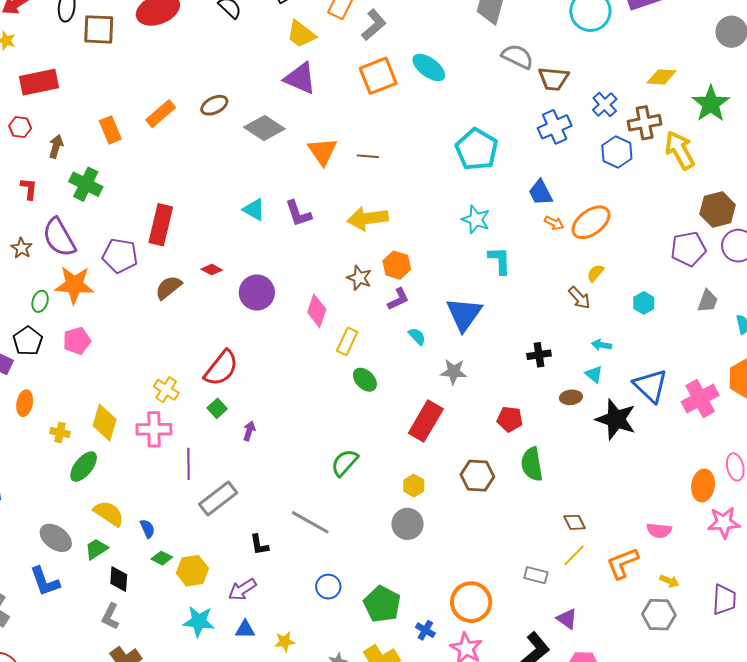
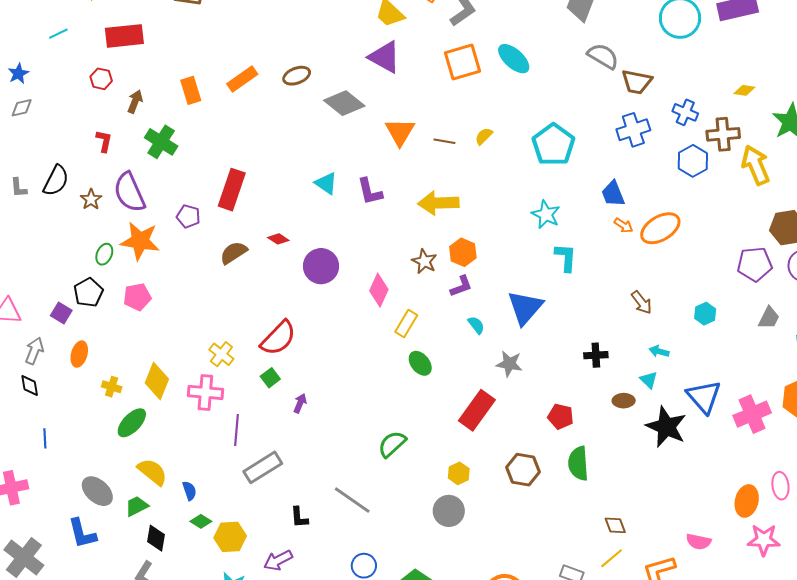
yellow diamond: (661, 77) -> (744, 90), size x0.7
blue cross: (605, 105) -> (685, 112), turned -30
purple pentagon: (120, 256) -> (188, 216), size x0.7
yellow semicircle: (595, 273) -> (484, 136), moved

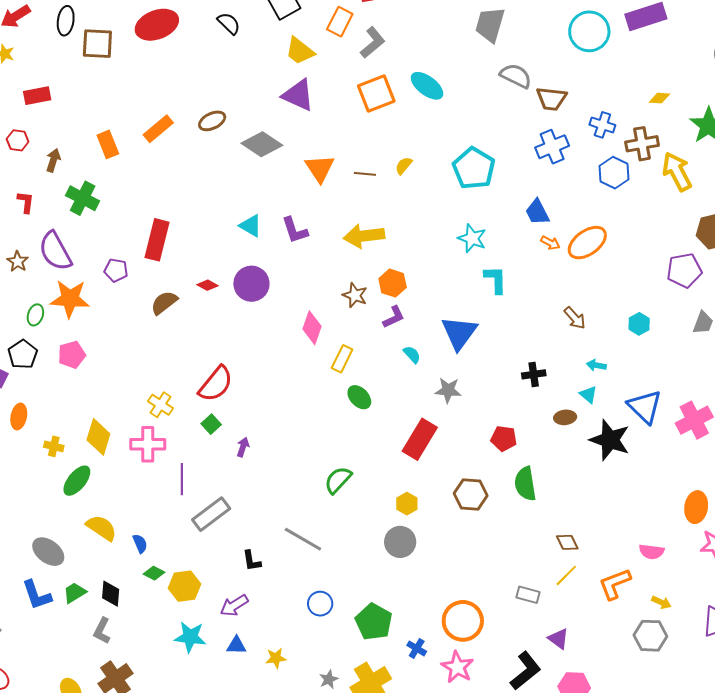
red rectangle: (124, 36) -> (37, 96), size x0.7
purple circle: (321, 266) -> (251, 284), moved
green trapezoid: (137, 506) -> (75, 593), moved

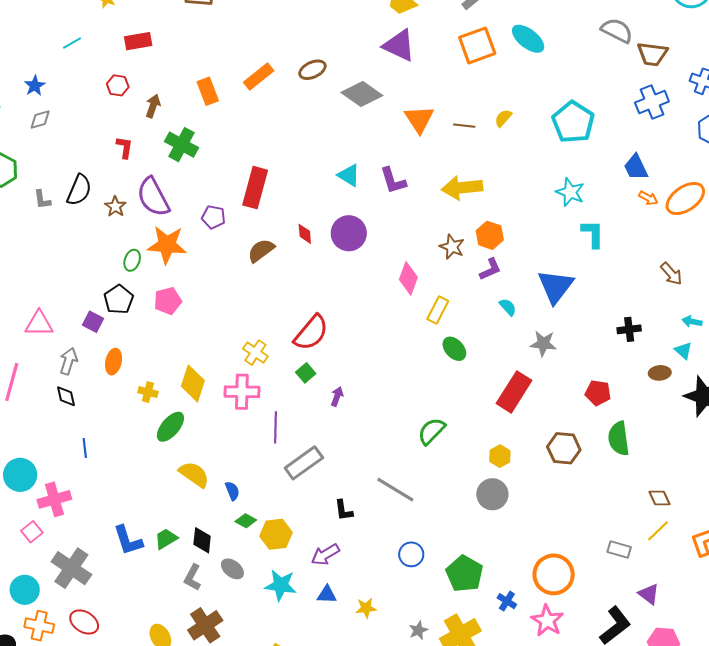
red diamond: (208, 285) -> (305, 234), turned 55
gray ellipse: (48, 552) -> (232, 569), moved, size x0.7

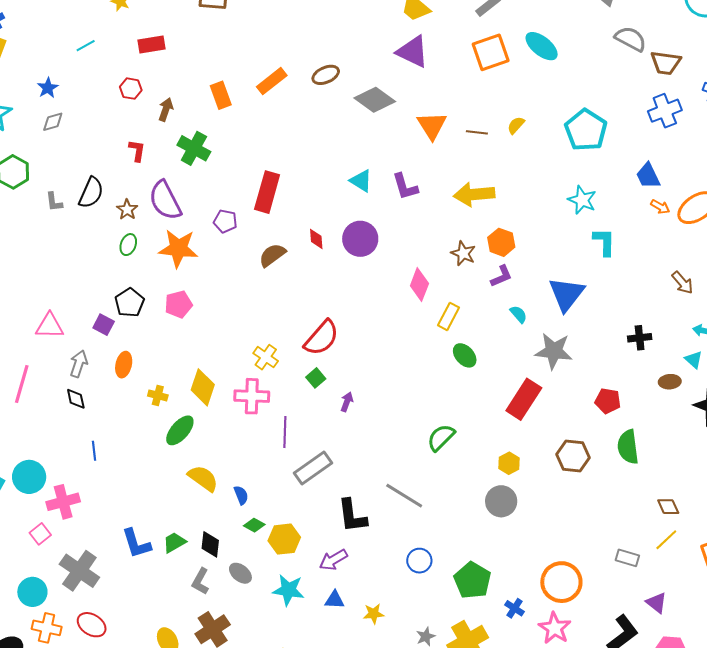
green ellipse: (132, 260) -> (128, 245), moved
gray star: (543, 344) -> (554, 351), size x1.4
black L-shape: (344, 510) -> (352, 516), size x1.6

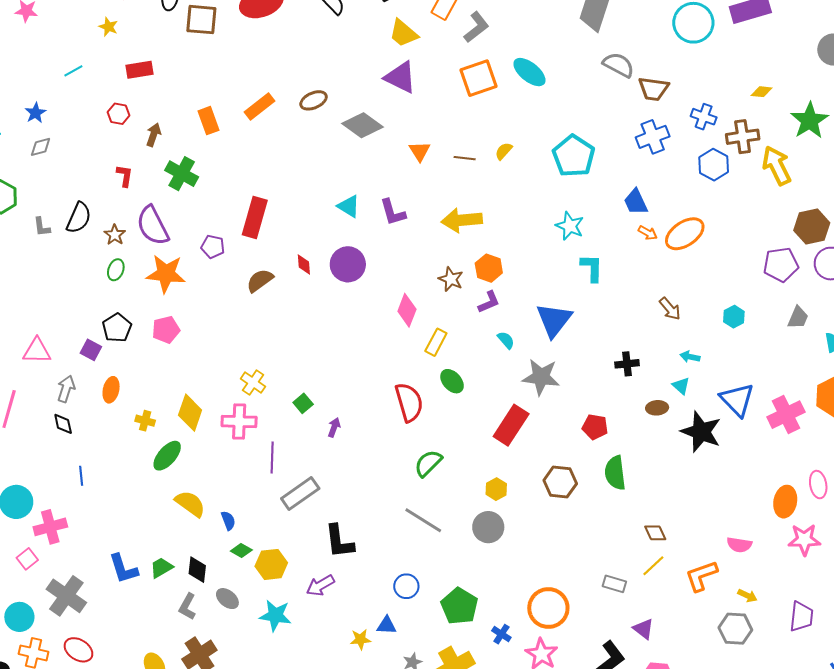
orange triangle: (432, 126) -> (420, 151), size x0.7
red semicircle: (322, 338) -> (409, 402), moved, turned -57
gray line: (404, 496) -> (423, 520), moved
blue triangle: (335, 600) -> (386, 625), moved

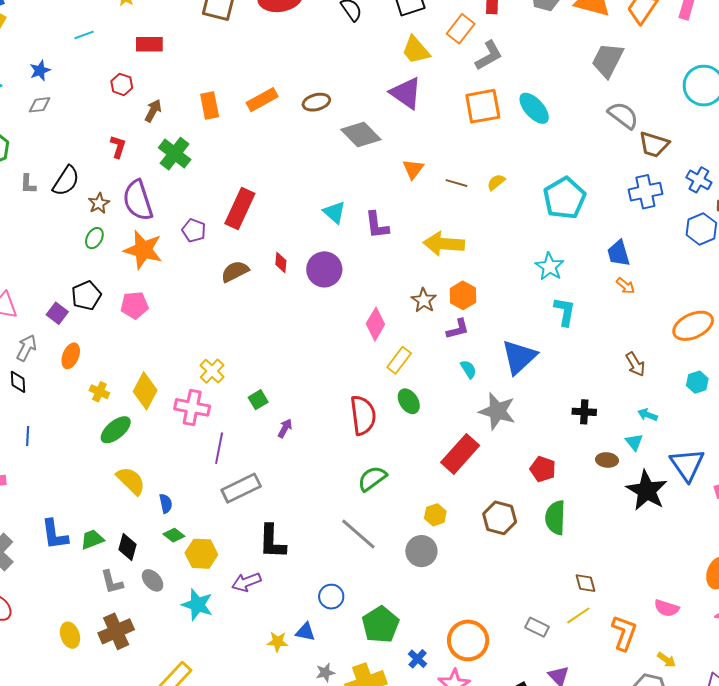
orange ellipse: (685, 234) -> (693, 326), moved
orange L-shape: (701, 576) -> (624, 633), turned 120
gray L-shape: (187, 607) -> (112, 582), turned -52

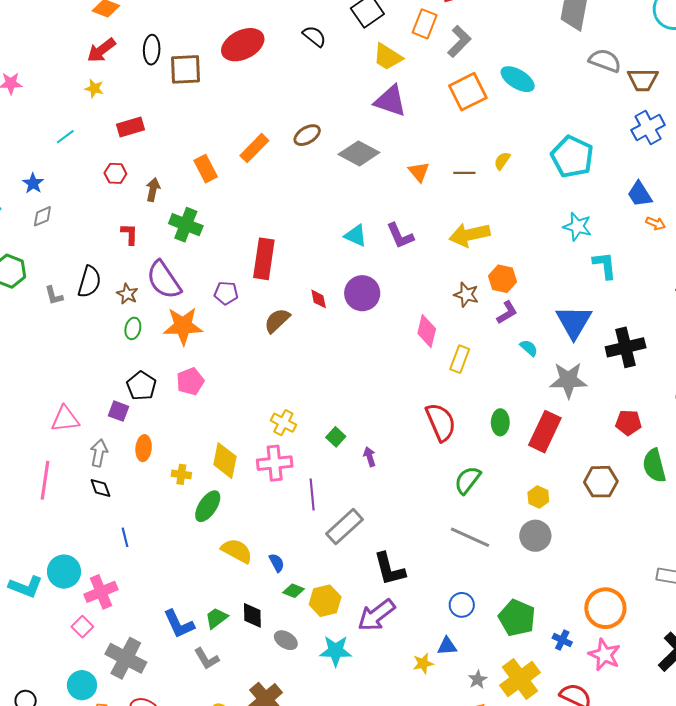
green ellipse: (409, 401) -> (500, 422), moved, turned 50
black cross: (584, 412) -> (626, 347), moved, size x1.6
purple arrow: (285, 428) -> (370, 457), turned -30
gray L-shape: (112, 582) -> (207, 659), moved
purple arrow: (246, 582) -> (376, 615), size x1.4

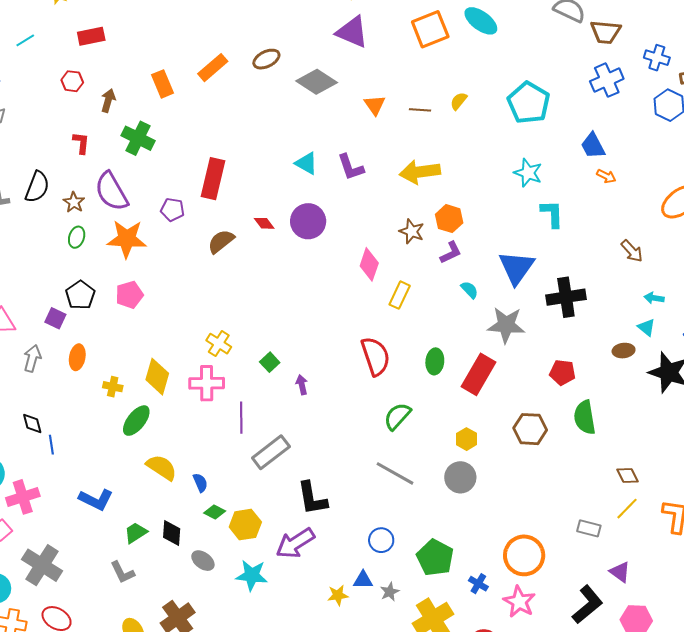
red diamond: (319, 299) -> (264, 223), turned -30
black diamond: (100, 488) -> (32, 423), moved
blue L-shape: (179, 624) -> (96, 500), moved, turned -44
gray star: (478, 679) -> (390, 592), moved

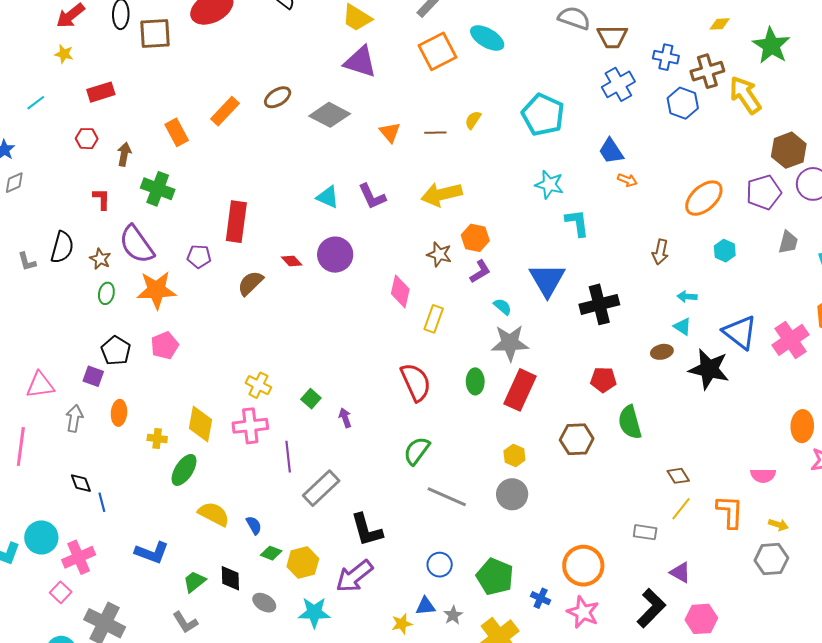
brown arrow: (632, 251) -> (660, 252), turned 60
gray star: (506, 325) -> (510, 343), moved
green semicircle: (397, 416) -> (417, 451), moved

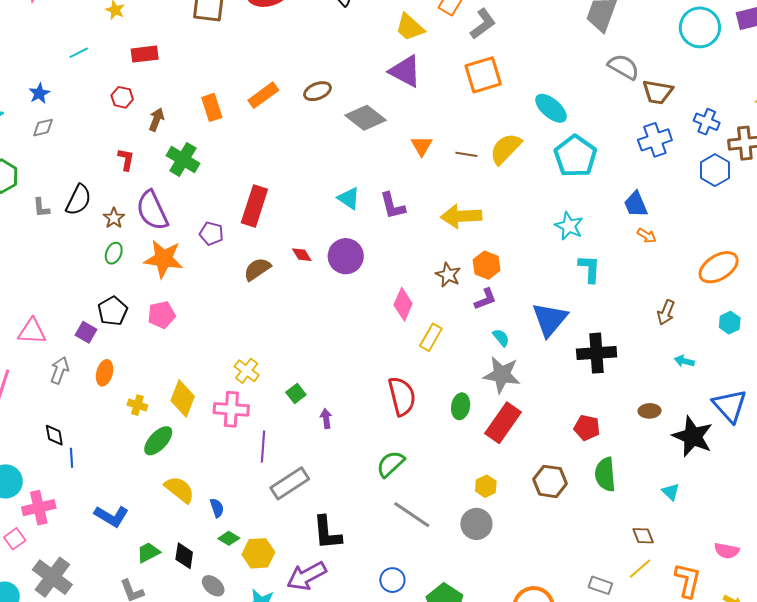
cyan ellipse: (487, 38) -> (551, 108), moved
yellow semicircle: (473, 120) -> (506, 149), size x1.8
cyan triangle: (682, 327) -> (671, 492), moved

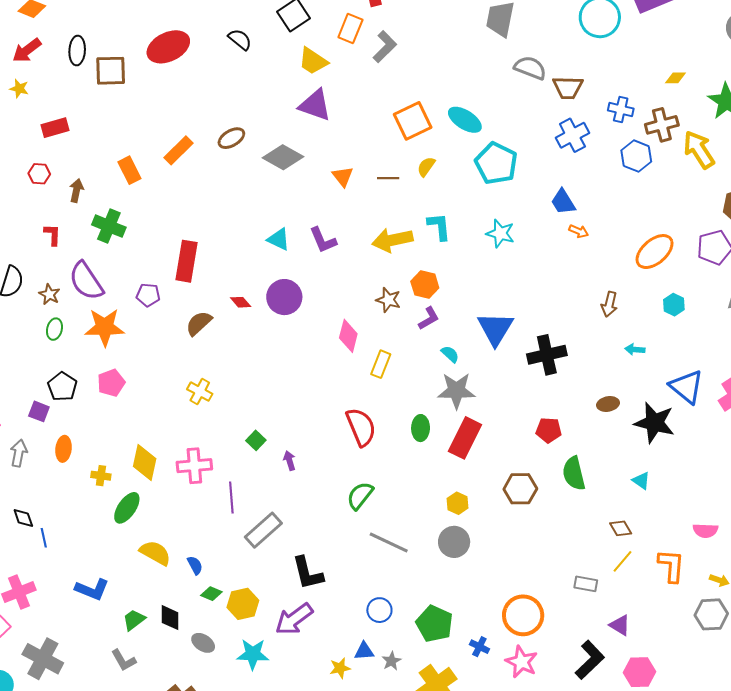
orange square: (483, 75) -> (413, 121), moved
yellow semicircle: (506, 149) -> (426, 167), size x0.6
cyan L-shape: (589, 269) -> (439, 226), moved
yellow cross: (247, 371) -> (200, 392), moved

